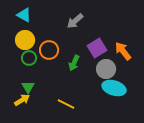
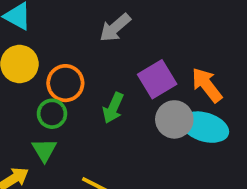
green circle: (29, 58) -> (52, 114), moved
green triangle: (28, 87) -> (44, 150), moved
cyan ellipse: (114, 88) -> (205, 127), moved

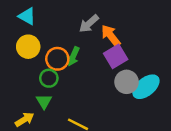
orange arrow: (207, 85) -> (111, 36), moved
green arrow: (113, 108) -> (73, 56), moved
cyan ellipse: (205, 127) -> (146, 87), turned -56

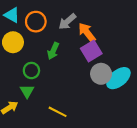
orange circle: (57, 59) -> (36, 22), moved

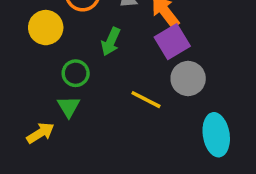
cyan ellipse: (118, 78) -> (216, 135), moved, turned -60
yellow line: (58, 112) -> (146, 100), moved

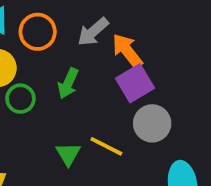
green circle: (76, 73) -> (20, 99), moved
green triangle: (69, 107) -> (68, 154), moved

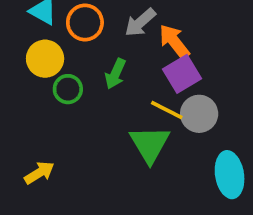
yellow line: (106, 146) -> (167, 110), moved
green triangle: (68, 154) -> (150, 144), moved, size x1.6

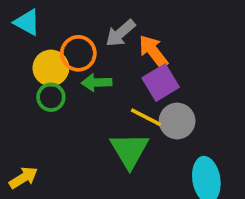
orange circle: (85, 22) -> (78, 53), moved
yellow circle: (45, 59) -> (51, 68), moved
green arrow: (115, 74) -> (97, 83), turned 64

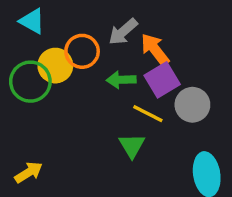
green arrow: (97, 83) -> (121, 80), moved
green circle: (51, 97) -> (30, 82), moved, size x1.5
gray circle: (177, 121) -> (192, 105), moved
green triangle: (130, 150) -> (132, 146), size x0.7

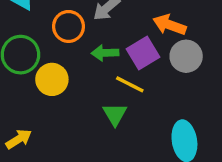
orange arrow: (155, 50) -> (170, 25), moved, turned -32
yellow circle: (55, 66) -> (52, 79), moved
gray circle: (192, 105) -> (186, 56), moved

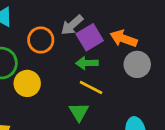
green arrow: (105, 53) -> (87, 63), moved
purple square: (143, 53) -> (90, 37), moved

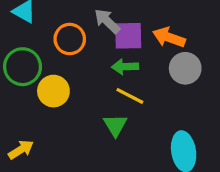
gray arrow: (72, 25) -> (107, 21), turned 85
purple square: (90, 37) -> (128, 36), turned 30

